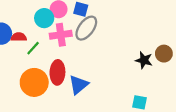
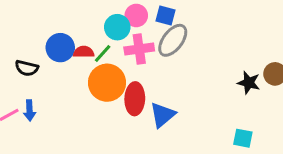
green line: (33, 48) -> (103, 53), moved
orange circle: (34, 82) -> (107, 83), moved

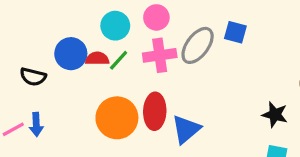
blue square: (165, 15) -> (235, 32), moved
cyan circle: (117, 27) -> (115, 26), moved
orange circle: (107, 83) -> (117, 118), moved
black star: (249, 83) -> (275, 115), moved

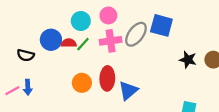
blue square: (235, 32) -> (161, 25), size x1.5
black star: (275, 115) -> (188, 60), moved
orange circle: (117, 118) -> (82, 83), size x0.7

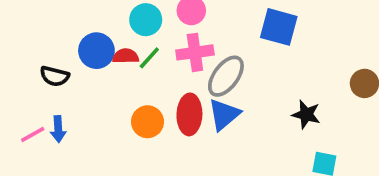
gray ellipse: (136, 34) -> (226, 76), moved
black star: (188, 60) -> (306, 114), moved
blue triangle: (128, 91) -> (224, 114), moved

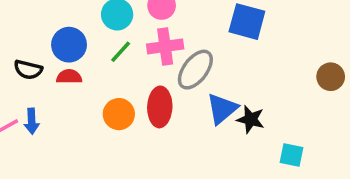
red semicircle: (126, 56) -> (69, 77), moved
blue triangle: (224, 114) -> (222, 109), moved
black star: (306, 114) -> (251, 119), moved

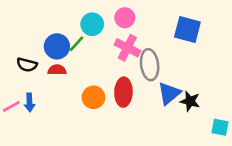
pink cross: (165, 46) -> (127, 48), turned 35
green line: (121, 52) -> (76, 44), moved
gray ellipse: (195, 70) -> (150, 65), turned -44

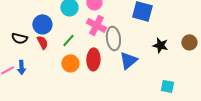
green line: (76, 44) -> (68, 40), moved
red semicircle: (57, 70) -> (42, 42), turned 64
black star: (190, 101) -> (160, 45), moved

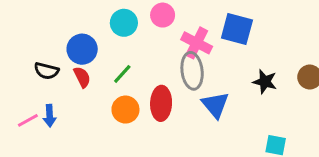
pink cross: (96, 25) -> (197, 43), moved
blue triangle: (128, 60) -> (215, 105), turned -30

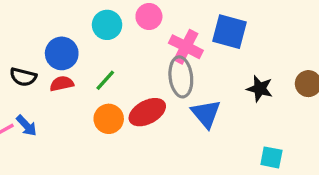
red semicircle: (82, 77) -> (62, 84), turned -75
red ellipse: (161, 103) -> (147, 112), turned 60
blue arrow: (50, 116) -> (26, 126), turned -40

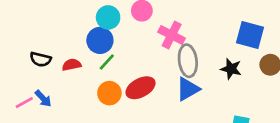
blue square: (229, 32) -> (250, 35), moved
blue circle: (62, 53) -> (100, 40), moved
gray ellipse: (181, 77) -> (188, 61), moved
blue triangle: (206, 114) -> (188, 89), turned 40

